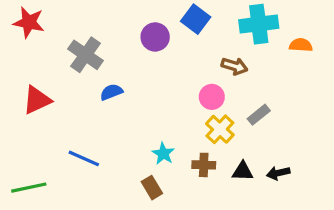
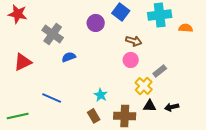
brown arrow: (234, 66) -> (134, 41), moved
yellow cross: (220, 129) -> (144, 86), moved
brown cross: (204, 165) -> (125, 116), moved, size x1.5

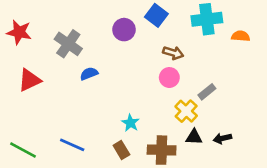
red star: (18, 14) -> (19, 32), moved
blue line: (52, 98) -> (72, 145), moved
green line: (18, 116) -> (23, 150), turned 40

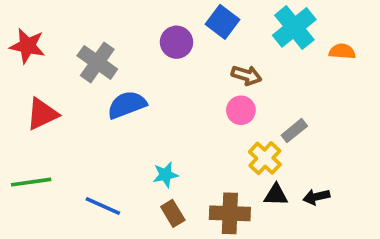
cyan cross: (207, 19) -> (294, 27), turned -32
blue semicircle: (89, 74) -> (127, 105), size x1.5
cyan star: (130, 123) -> (165, 175), moved, turned 30
green line: (23, 150) -> (31, 182), moved, turned -36

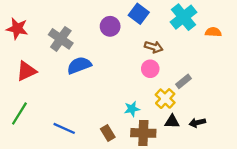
cyan star: (165, 175) -> (132, 109), moved
green line: (31, 182) -> (19, 113), turned -50

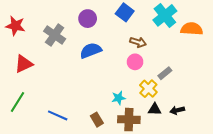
purple circle: (110, 26) -> (88, 19), moved
orange semicircle: (213, 32) -> (192, 29), size x1.5
blue semicircle: (79, 65) -> (91, 51), moved

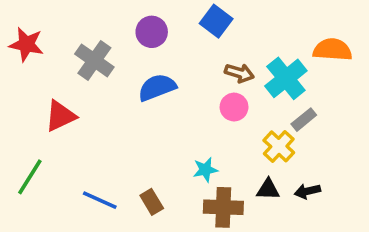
cyan cross: (165, 15) -> (286, 78), moved
red triangle: (24, 64) -> (60, 116), moved
gray rectangle: (165, 73) -> (304, 120), moved
yellow cross: (148, 89) -> (279, 146), moved
brown rectangle: (97, 120) -> (152, 202), moved

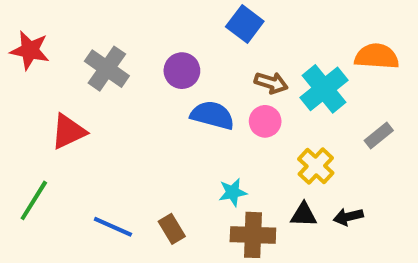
purple circle: (152, 32) -> (182, 71), moved
blue semicircle: (157, 87) -> (212, 115), moved, turned 36
gray rectangle: (304, 120) -> (379, 136), moved

